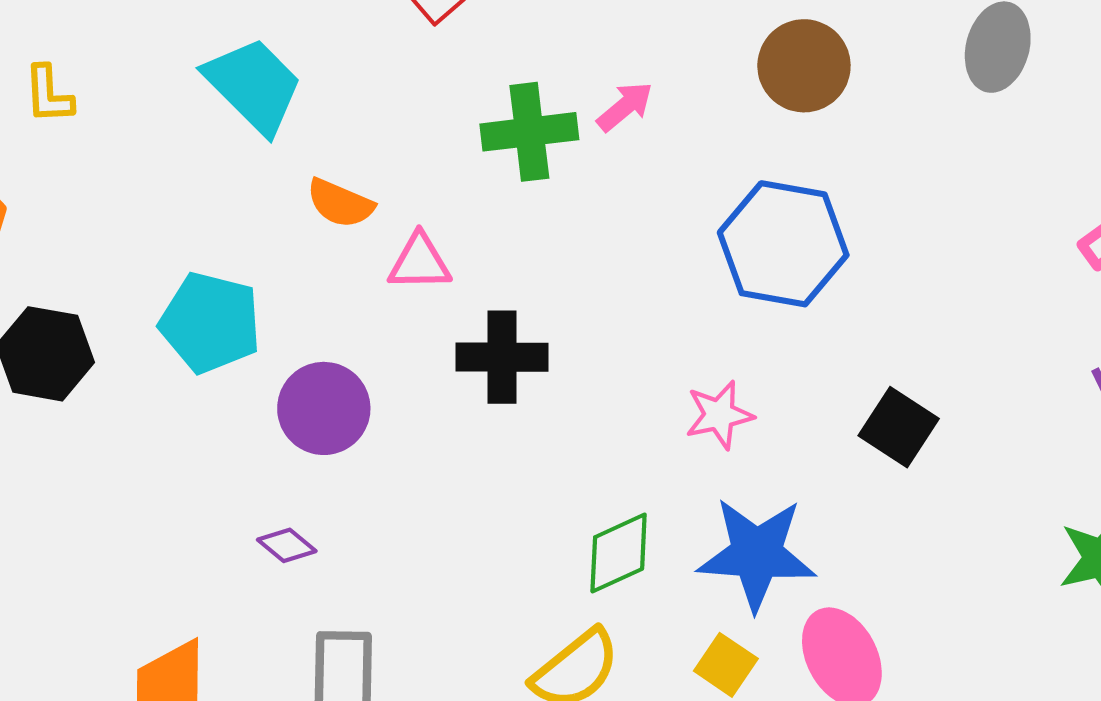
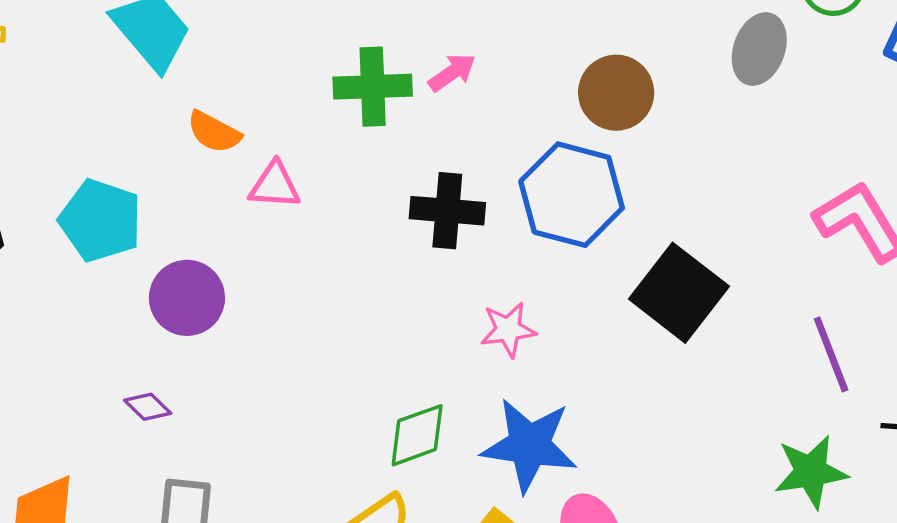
brown circle: (804, 66) -> (616, 93), moved
black cross: (502, 357) -> (447, 211), moved
black square: (899, 427) -> (679, 293), moved, size x1.5

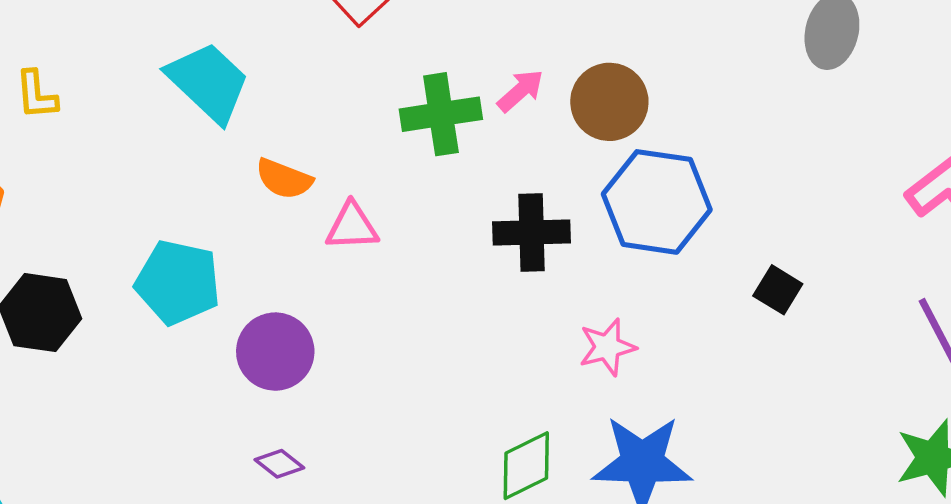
brown circle: (616, 93) -> (609, 102), moved
black square: (679, 293) -> (778, 290), size x0.5
purple diamond: (148, 407) -> (279, 464), moved

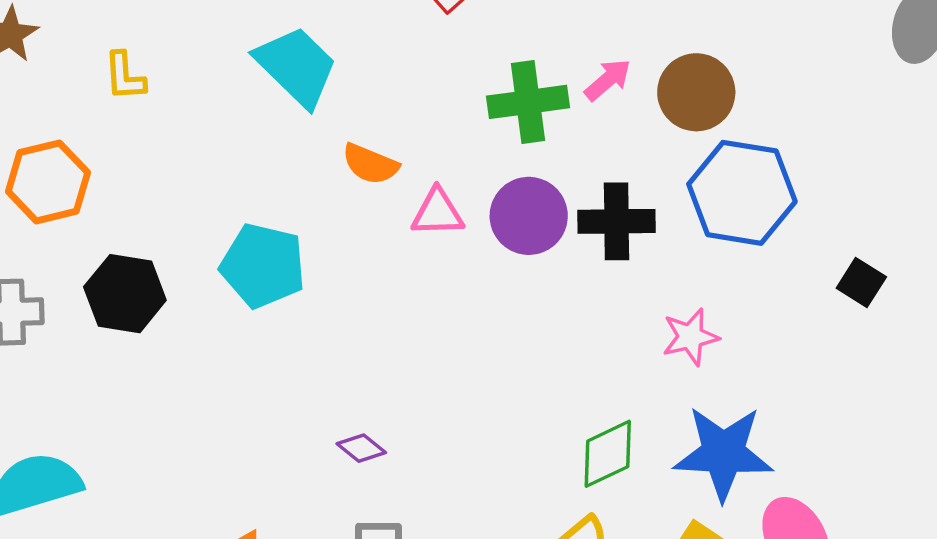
purple circle: (275, 352) -> (529, 216), moved

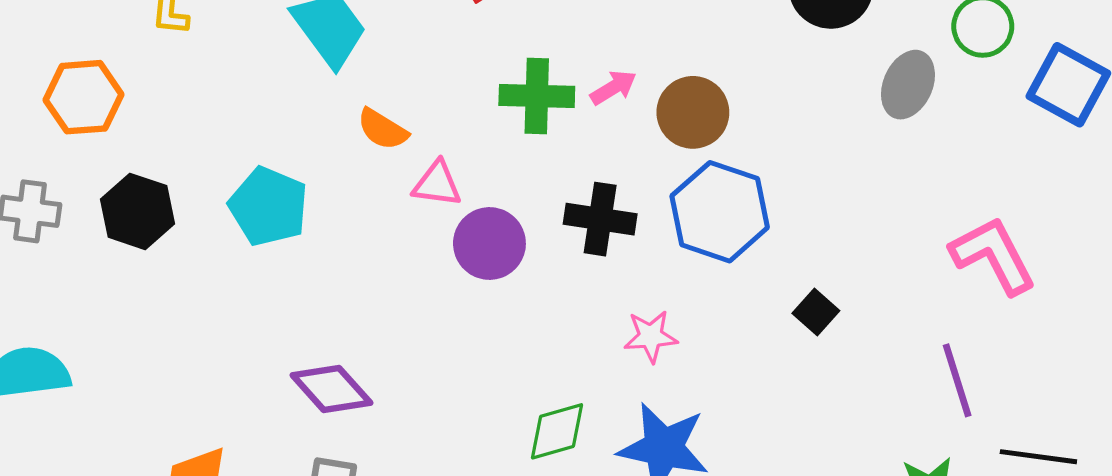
purple circle: (529, 216) -> (489, 244), moved
purple diamond: (361, 448) -> (331, 389), size x1.8

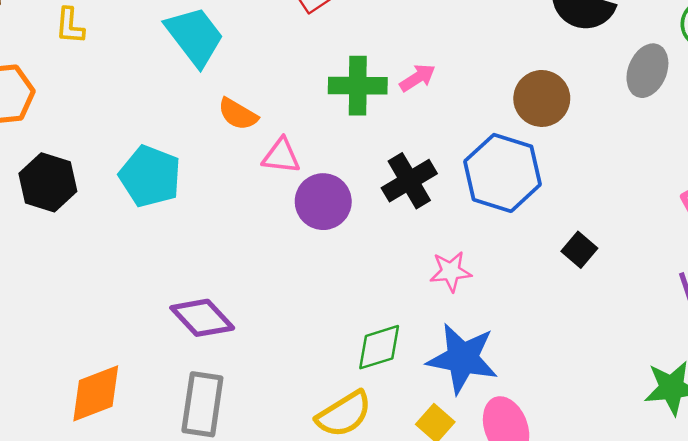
brown circle: (693, 112) -> (542, 98), moved
black cross: (600, 219) -> (409, 181), turned -38

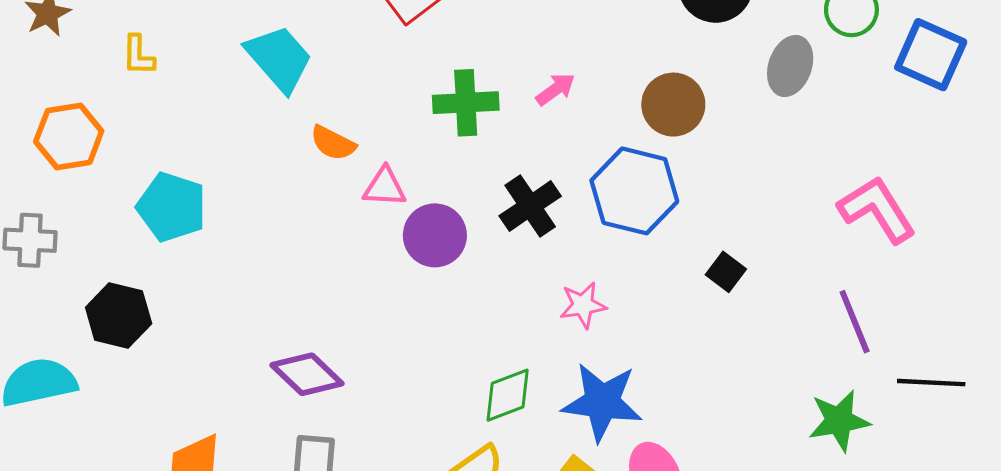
pink arrow: (417, 78) -> (555, 89), moved
cyan pentagon: (150, 176) -> (172, 207), moved
black hexagon: (48, 182) -> (119, 315), moved

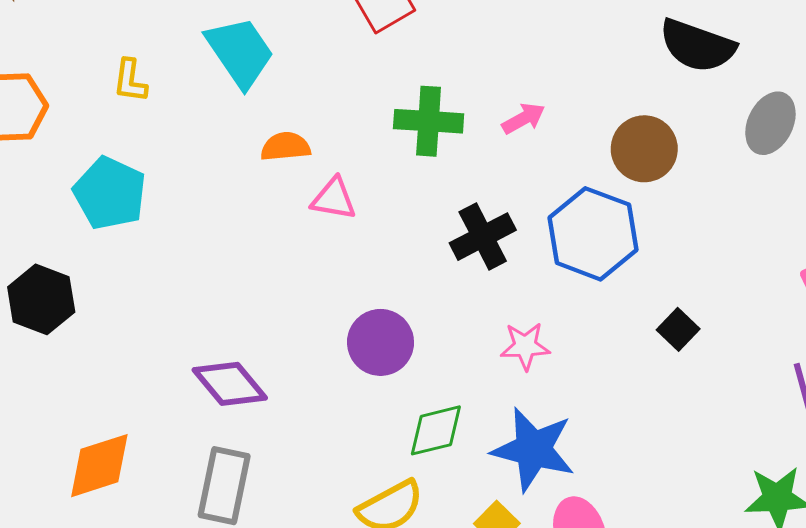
yellow L-shape: (138, 55) -> (130, 81), moved
orange semicircle: (333, 143) -> (286, 147), turned 141
purple circle: (435, 235) -> (381, 342), moved

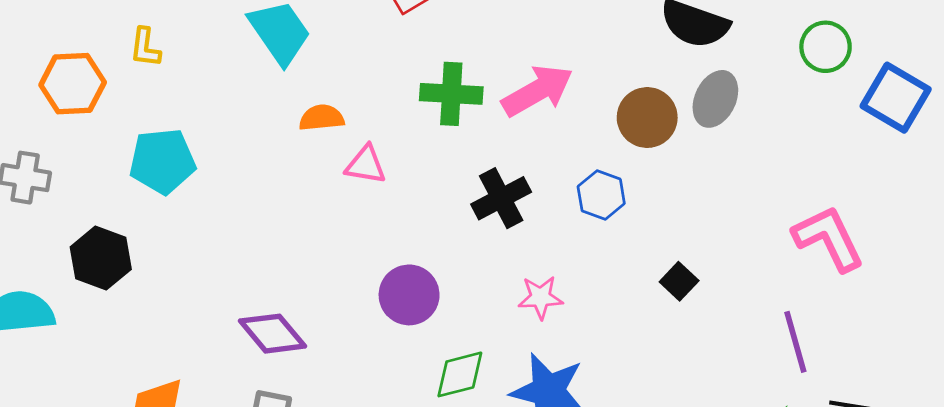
yellow L-shape: (130, 81) -> (145, 47), moved
pink arrow: (524, 118) -> (537, 91), size x1.8
gray ellipse: (770, 123) -> (715, 99), moved
cyan pentagon: (110, 193) -> (162, 161), turned -30
blue hexagon: (593, 234) -> (601, 195), size x0.6

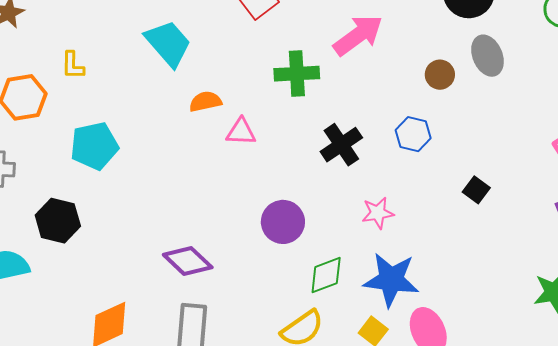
pink arrow: (537, 91) -> (358, 35), moved
gray ellipse: (715, 99) -> (487, 56), turned -42
brown circle: (647, 118) -> (440, 75), size x0.7

